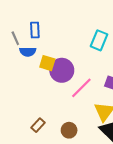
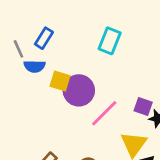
blue rectangle: (35, 30) -> (44, 38), turned 35
cyan rectangle: (99, 40) -> (110, 41), moved

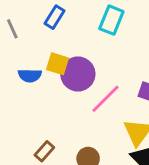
blue rectangle: (44, 38) -> (55, 17), moved
blue semicircle: (35, 66) -> (30, 75), moved

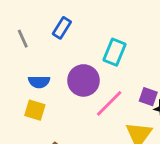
cyan rectangle: (111, 20) -> (115, 52), moved
yellow square: (57, 64) -> (35, 110), moved

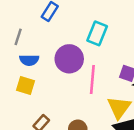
gray line: (23, 39) -> (18, 37), moved, turned 42
pink line: (109, 103) -> (92, 79), turned -40

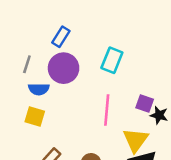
purple circle: (69, 59) -> (64, 68), moved

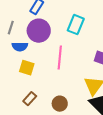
pink line: (107, 110) -> (60, 58), moved
yellow square: (35, 117) -> (27, 68), moved

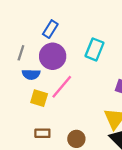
pink line: (60, 58) -> (62, 87), moved, turned 35
brown rectangle: (30, 99) -> (42, 133), turned 48

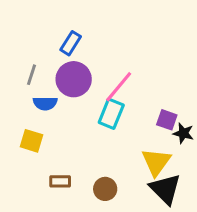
cyan rectangle: (94, 49) -> (111, 114), moved
pink line: (62, 87) -> (119, 87), moved
yellow square: (39, 98) -> (32, 141), moved

